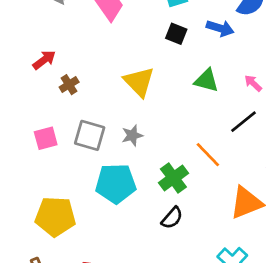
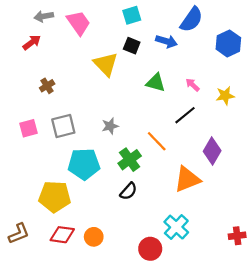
red arrow: (44, 60) -> (32, 42), moved
yellow triangle: (139, 82) -> (106, 64), moved
gray square: (90, 135) -> (63, 126), turned -30
gray star: (132, 135) -> (110, 126), moved
yellow pentagon: (55, 216) -> (55, 197), moved

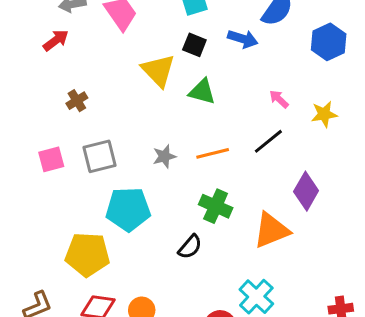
green triangle: (156, 83) -> (202, 92), moved
orange line: (157, 141) -> (213, 153), moved, turned -60
green cross: (130, 160) -> (216, 206), moved, turned -30

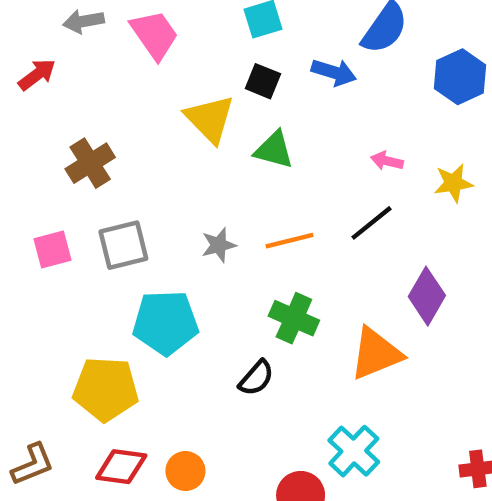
red arrow: (56, 40) -> (37, 75), moved
pink arrow: (279, 99) -> (387, 161), turned -30
brown cross: (77, 101) -> (90, 163), size x1.5

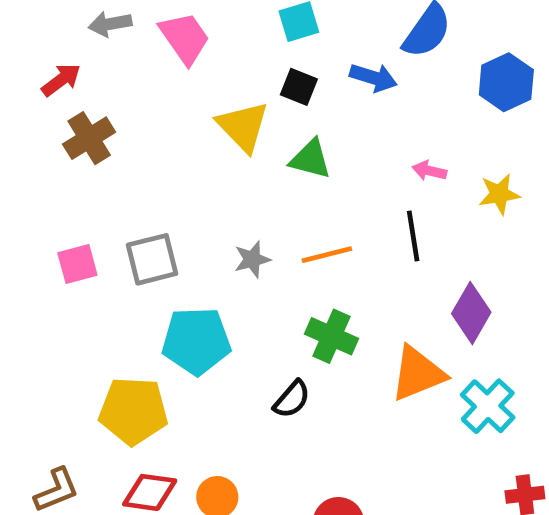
brown cross: (90, 163) -> (89, 138), moved
black line: (371, 223) -> (413, 236), turned -60
cyan cross: (354, 451) -> (488, 406), moved

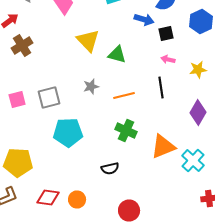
black square: (299, 87) -> (166, 34), moved, turned -35
gray star: (252, 259) -> (91, 86), moved
purple diamond: (471, 313) -> (198, 112), moved
black semicircle: (292, 399) -> (110, 168), moved, turned 36
yellow pentagon: (133, 411) -> (18, 162), moved

